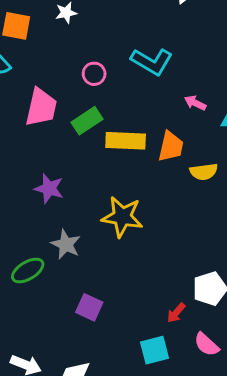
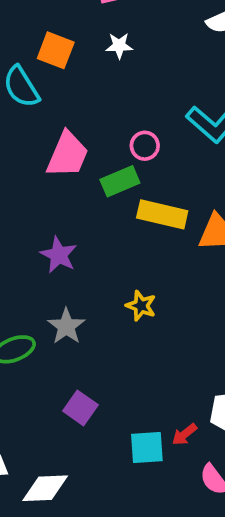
pink circle: (94, 74) -> (145, 146), moved
yellow star: (122, 217) -> (141, 306), size x0.6
cyan square: (154, 350) -> (147, 448), moved

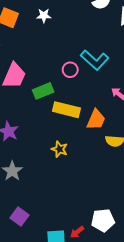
pink circle: (145, 146) -> (70, 70), moved
yellow star: (141, 306) -> (59, 149), moved

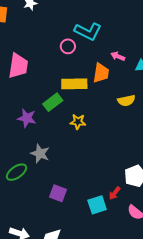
green rectangle: (43, 91) -> (53, 102), moved
orange trapezoid: (96, 120) -> (101, 73), moved

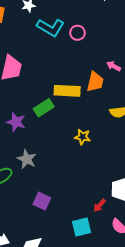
cyan L-shape: (88, 31) -> (51, 27), moved
pink circle: (68, 46) -> (77, 33), moved
yellow star: (78, 122) -> (83, 137), moved
cyan square: (97, 205) -> (82, 227), moved

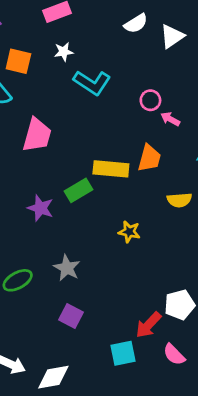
pink circle: (77, 33) -> (150, 100), moved
pink arrow: (114, 66) -> (170, 119), moved
gray star: (27, 159) -> (67, 268), moved
red arrow: (99, 205) -> (148, 325), size x1.5

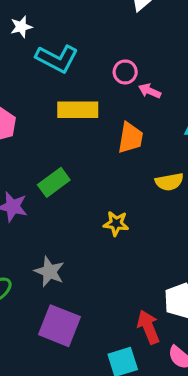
yellow rectangle: (111, 169) -> (78, 110), moved
purple square: (71, 316) -> (60, 326), size x1.5
red arrow: (148, 325) -> (148, 327), turned 120

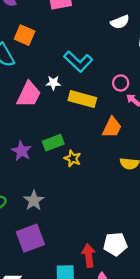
white star: (21, 27) -> (53, 83), moved
yellow star: (116, 223) -> (73, 158), moved
purple square: (60, 326) -> (30, 238), turned 32

